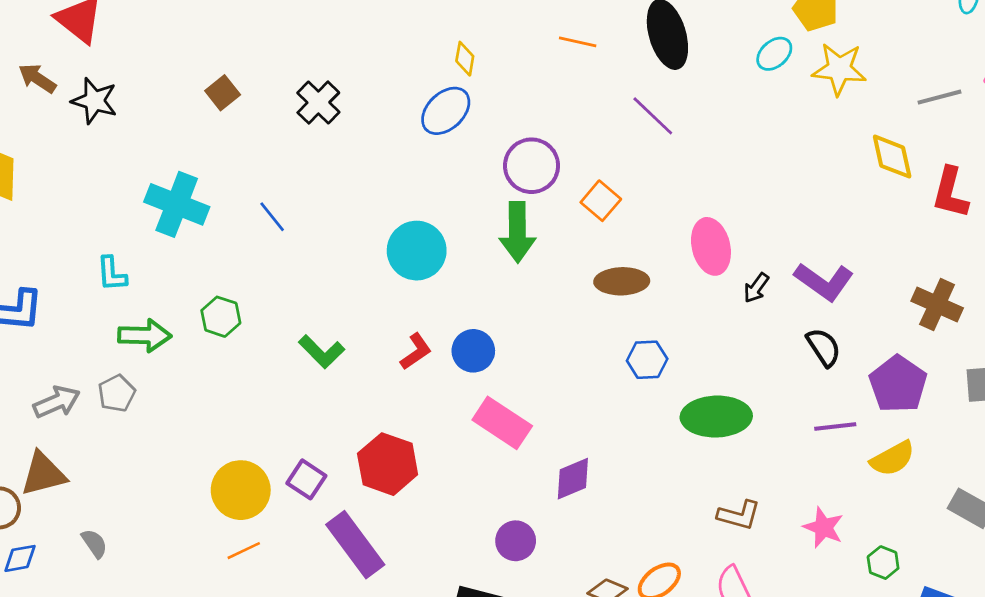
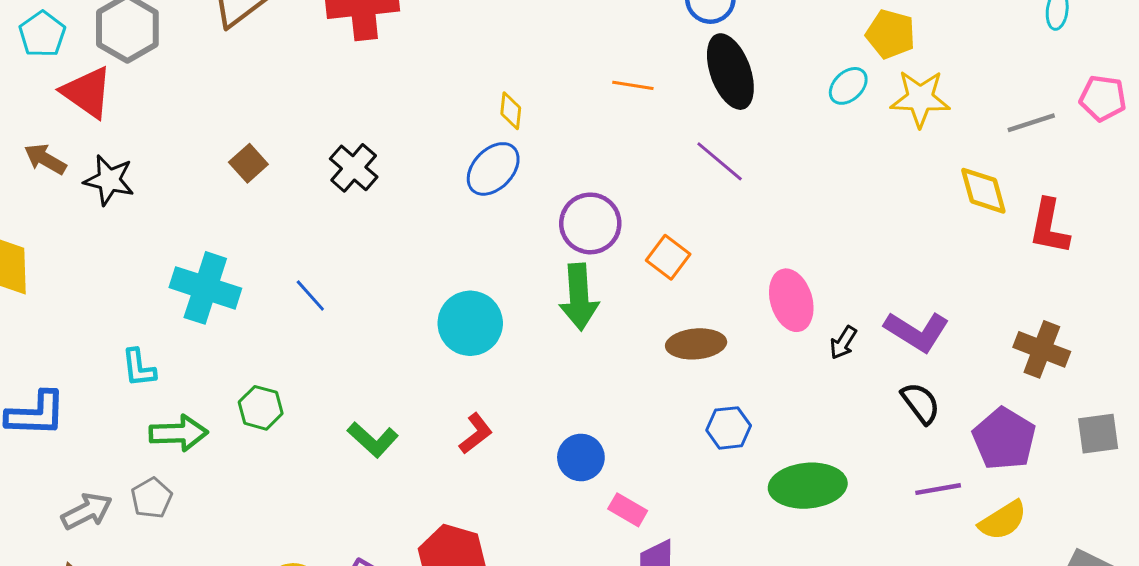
blue circle: (473, 351) -> (581, 457), moved
pink rectangle: (502, 423) -> (628, 510), moved, size x0.6

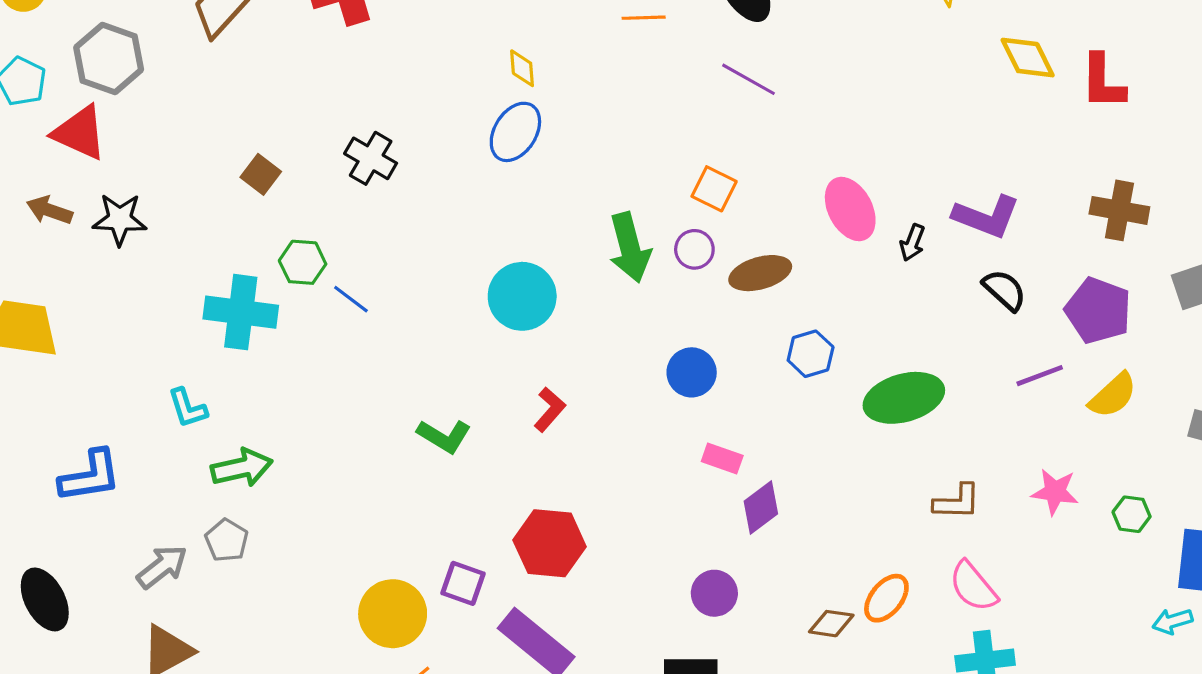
purple circle: (590, 223) -> (694, 249), moved, size x0.6
green hexagon: (261, 408) -> (303, 262), moved
blue circle: (581, 457) -> (692, 372), moved

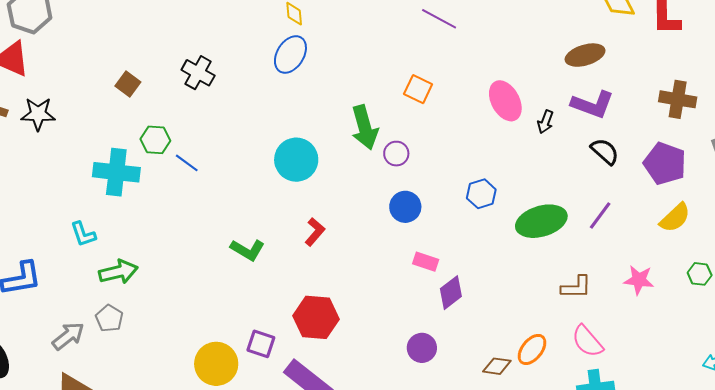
purple circle: (694, 249) -> (396, 154), moved
brown ellipse: (760, 273) -> (585, 55), moved
purple line: (1040, 376) -> (600, 215), moved, turned -32
green hexagon: (1132, 514) -> (700, 274), moved

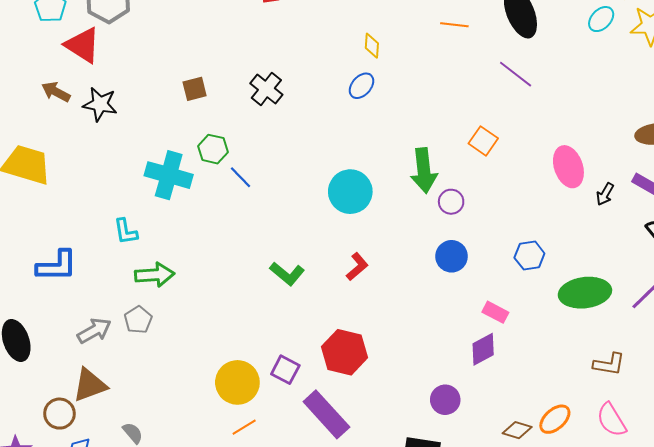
blue ellipse: (290, 54) -> (361, 86), size x0.7
brown square: (128, 84) -> (195, 89), turned 30
pink rectangle: (426, 262) -> (495, 312), moved

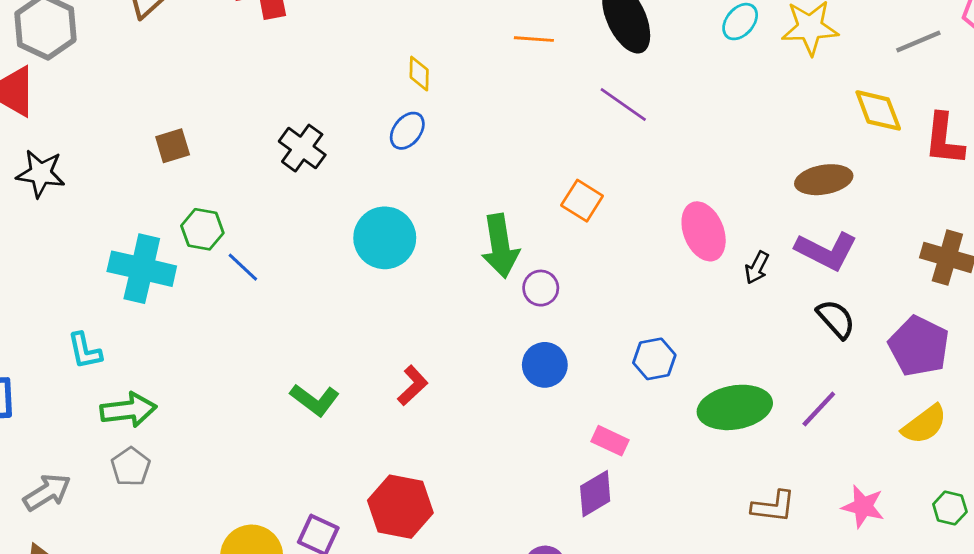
black cross: (266, 89) -> (302, 148), moved
cyan circle: (350, 192) -> (385, 238), moved
gray pentagon: (138, 320) -> (131, 467), moved

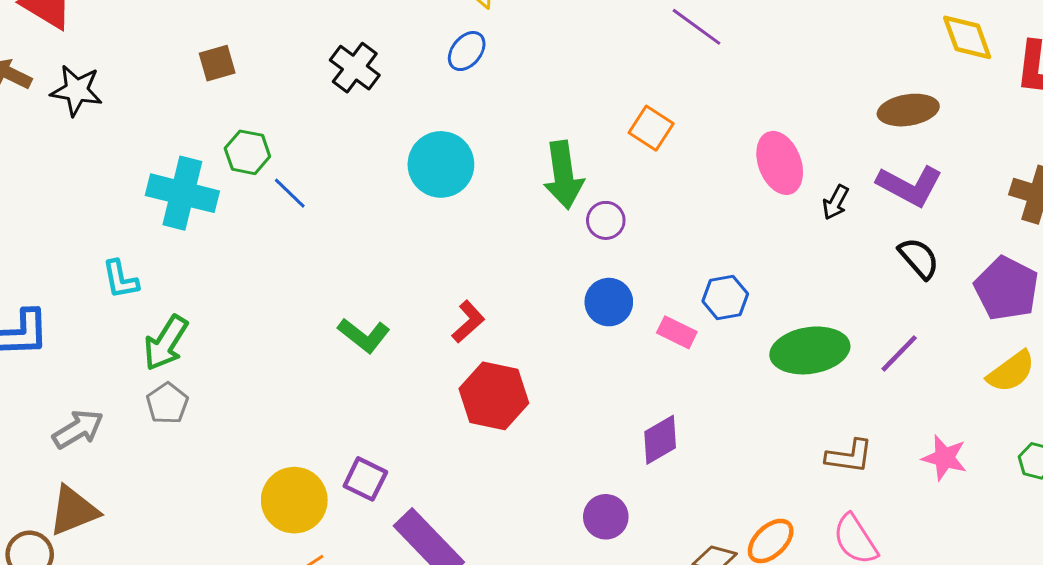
green arrow: (128, 410) -> (166, 343), turned 128
pink rectangle: (610, 441) -> (677, 332), moved
red hexagon: (400, 507) -> (494, 396), moved

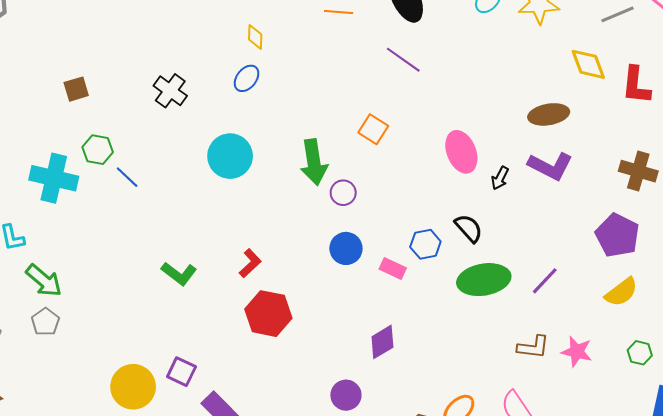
black semicircle: (919, 258) -> (469, 228), moved
green arrow: (166, 343) -> (44, 281), turned -81
brown L-shape: (849, 456) -> (533, 347), moved

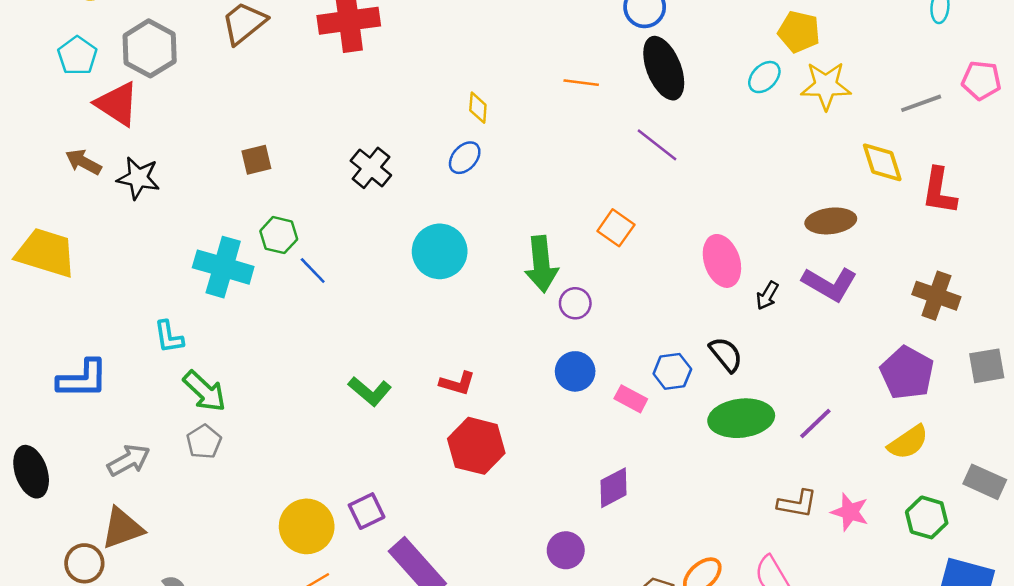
red L-shape: (250, 263) -> (457, 383), turned 56
green hexagon: (640, 353) -> (927, 517), size x1.4
purple square: (181, 372) -> (367, 511), turned 36

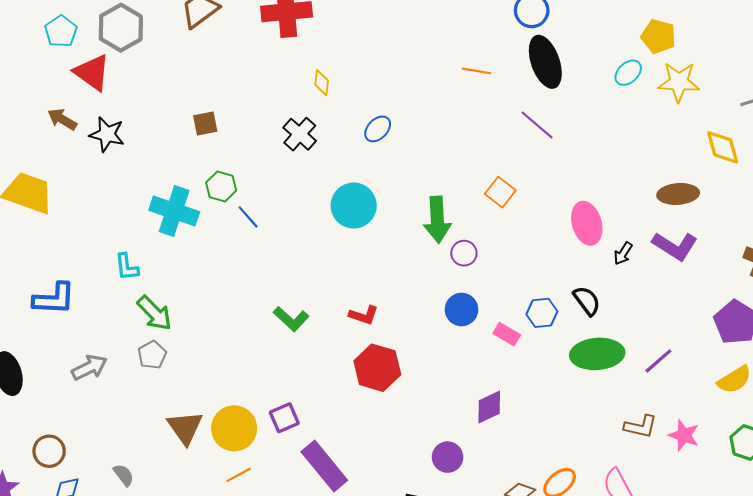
yellow diamond: (478, 108) -> (322, 83), moved
brown triangle: (122, 528) -> (185, 428), moved, turned -48

